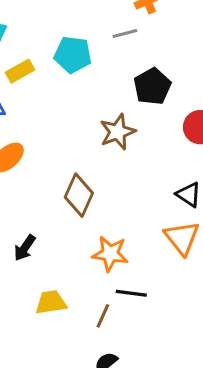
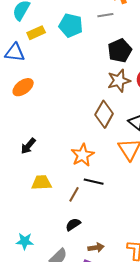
brown star: (118, 132) -> (119, 81), moved
brown diamond: (79, 195) -> (104, 114), moved
orange star: (110, 254) -> (83, 155), turned 30

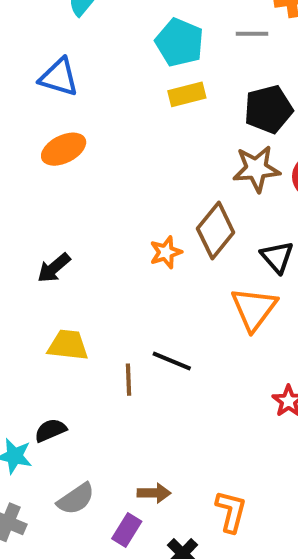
yellow rectangle: (36, 33) -> (187, 94), moved
orange star: (83, 155) -> (166, 252), moved, size x0.7
brown line: (74, 194) -> (128, 380), turned -42
black semicircle: (73, 224) -> (50, 430), moved

